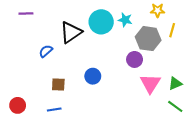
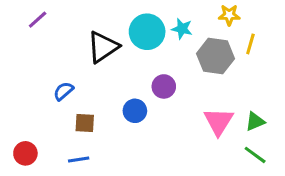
purple line: (26, 14) -> (38, 20), turned -40
blue semicircle: (46, 51) -> (63, 91), moved
purple circle: (135, 59) -> (164, 86), moved

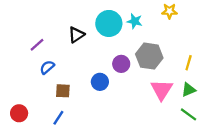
purple line: (38, 20) -> (37, 45), moved
yellow line: (250, 44) -> (189, 63), moved
black triangle: (103, 47) -> (76, 35), size x0.7
gray hexagon: (215, 56) -> (149, 56), moved
blue line: (79, 159) -> (58, 118), turned -48

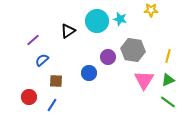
red circle: (19, 113) -> (29, 97), moved

